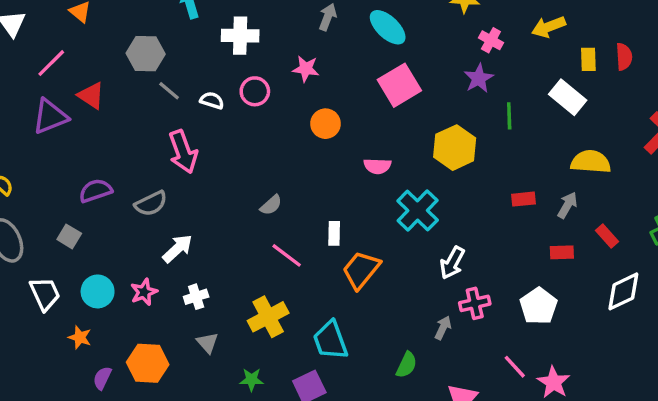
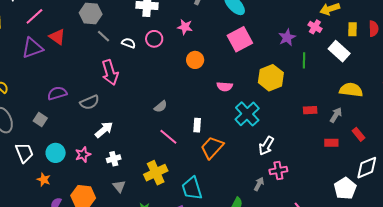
pink cross: (491, 40) -> (315, 27), moved
white pentagon: (539, 306) -> (345, 188), moved

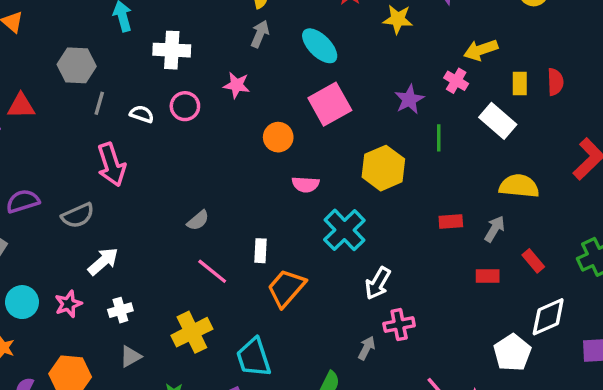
gray line: (103, 36) -> (99, 103), turned 64
red triangle: (57, 37) -> (21, 106), turned -36
orange circle: (195, 60) -> (278, 137), moved
gray triangle: (119, 186) -> (131, 356), turned 40

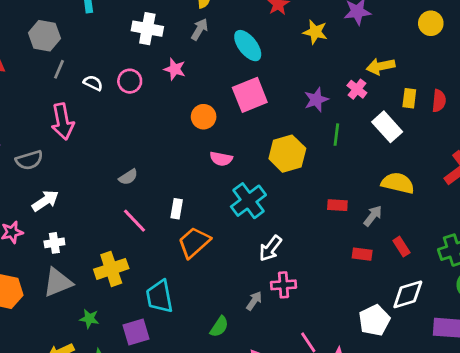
white cross: (172, 50) -> (147, 29), moved
gray triangle: (131, 356) -> (58, 282), size x1.6

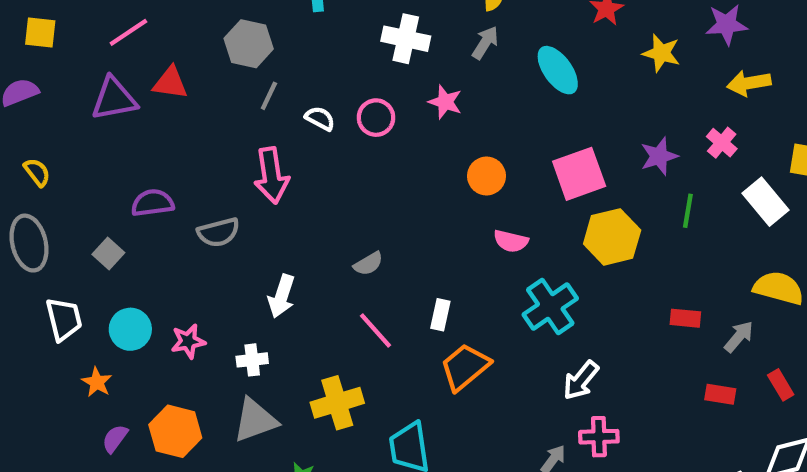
yellow arrow: (381, 66) -> (749, 83), moved
pink square: (250, 95) -> (579, 174), moved
white arrow: (45, 201) -> (282, 296), moved, turned 140

